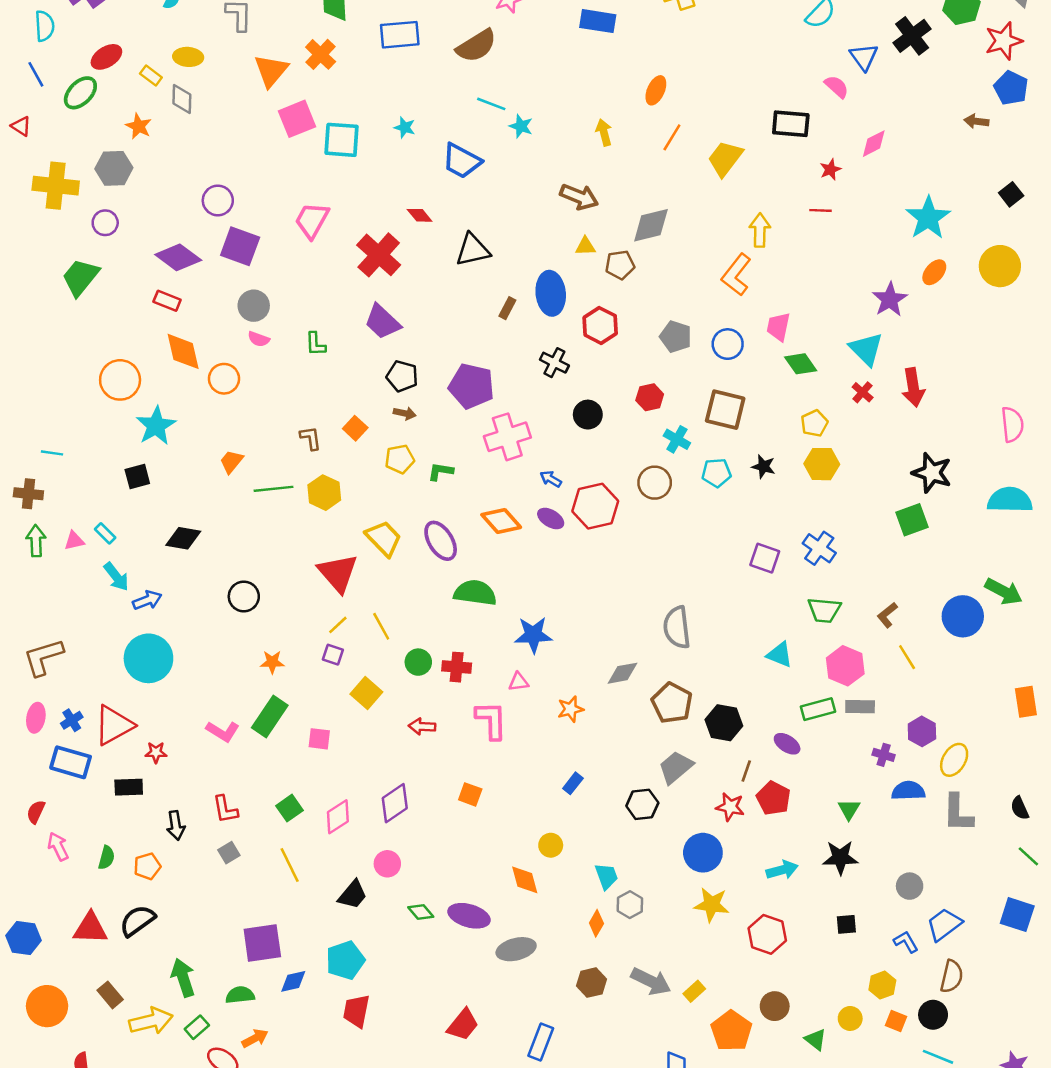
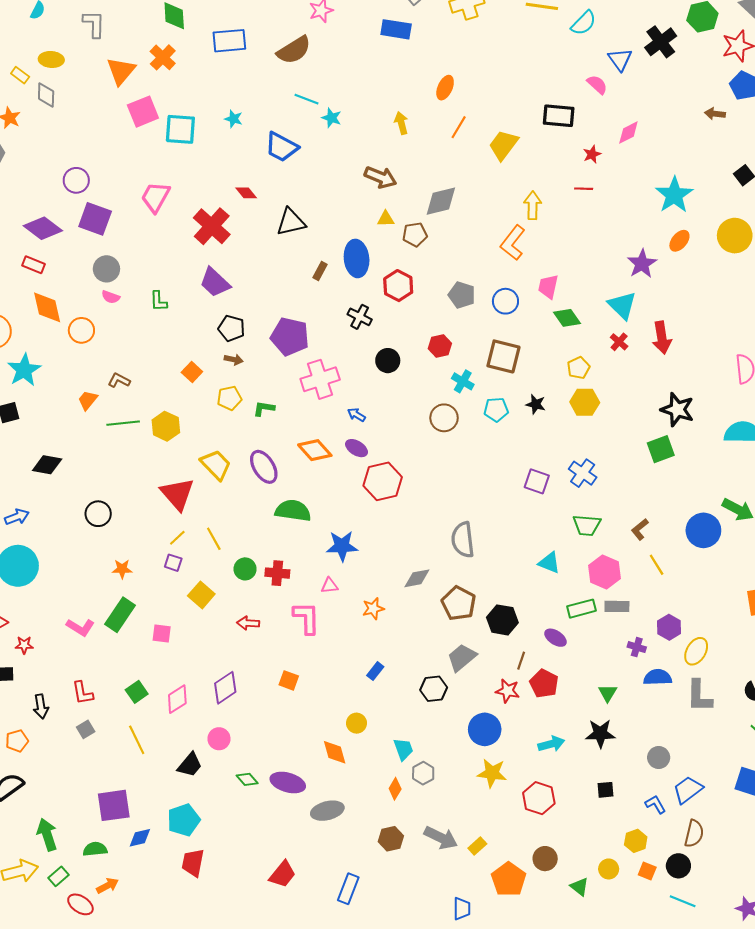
brown L-shape: (311, 438) -> (119, 380), moved, turned -55
red hexagon: (595, 506) -> (383, 481), moved

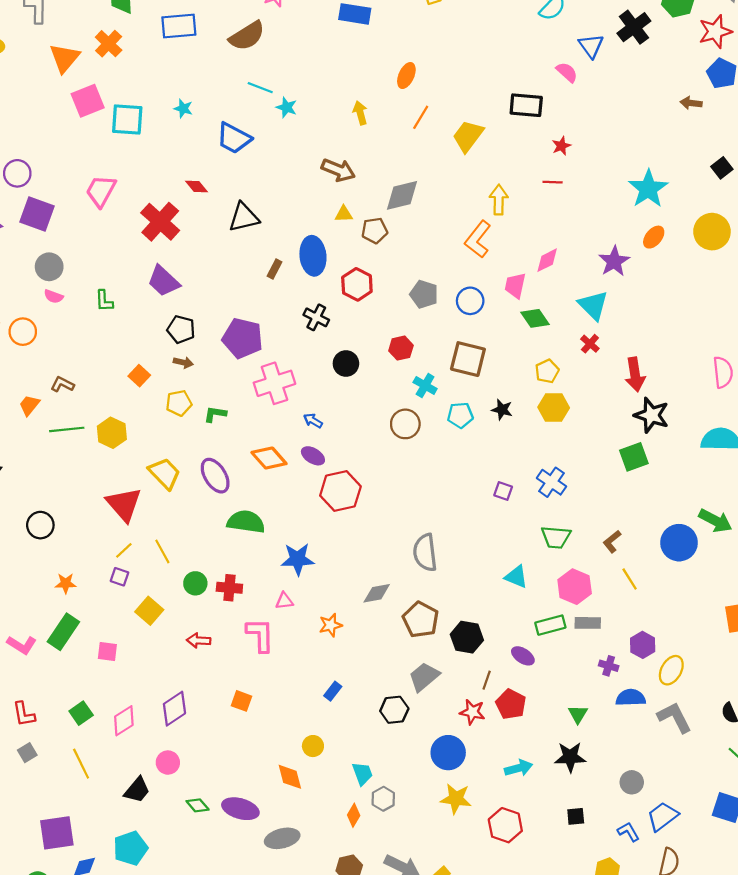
pink diamond: (628, 132) -> (547, 260), moved
red arrow: (662, 338) -> (635, 374), moved
purple square: (537, 481) -> (503, 491), size x0.7
gray L-shape: (699, 696) -> (675, 717), turned 152

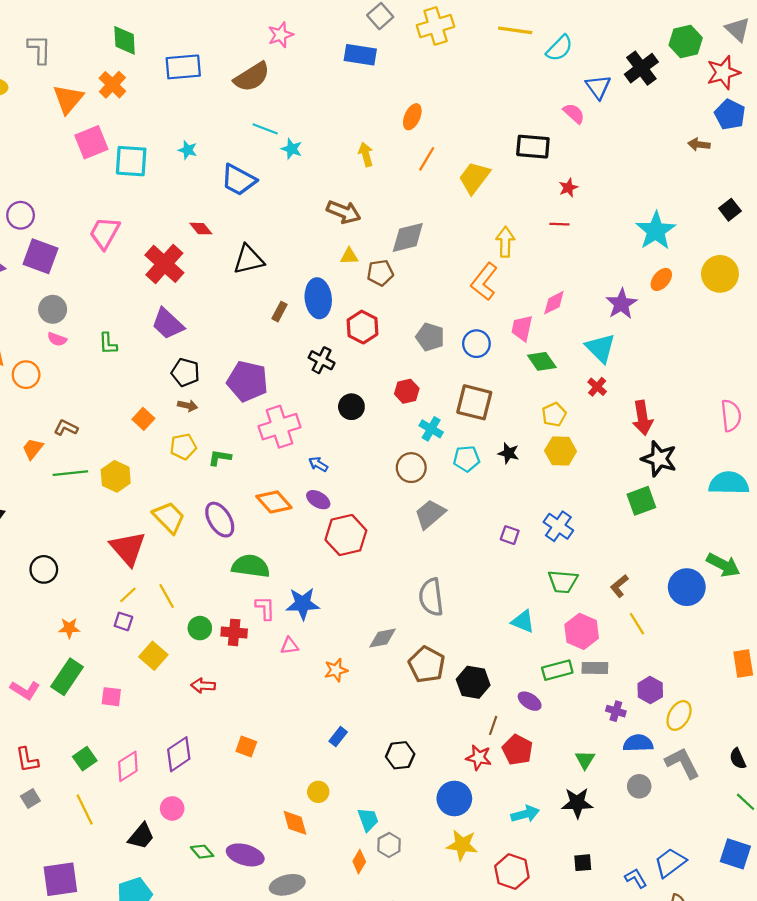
pink L-shape: (260, 635) -> (265, 608), moved, size x0.7
gray trapezoid: (424, 677) -> (430, 514), moved
gray circle: (632, 782) -> (639, 786), moved

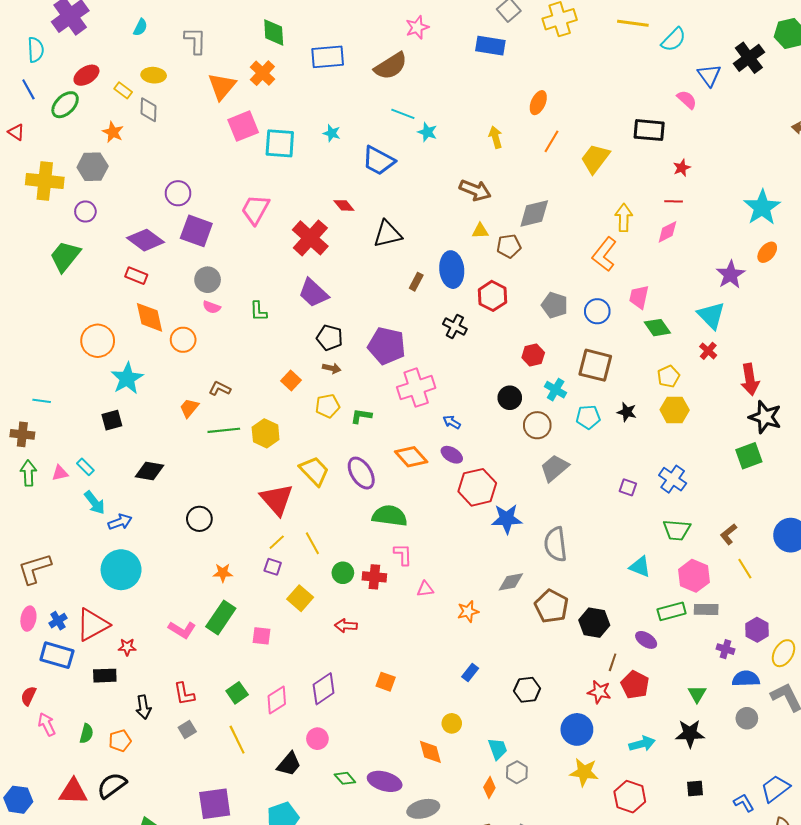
pink diamond: (554, 303) -> (667, 232), moved
black circle: (351, 407) -> (510, 398), moved
blue star: (303, 604) -> (507, 519), moved

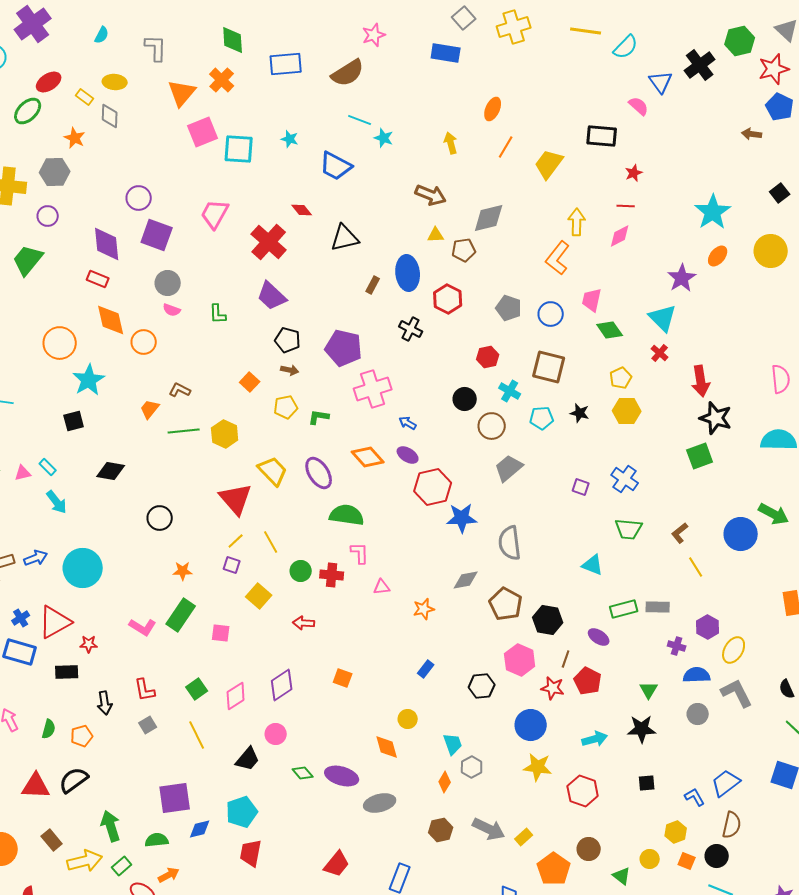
purple diamond: (145, 240) -> (107, 244), turned 48
blue arrow: (120, 522) -> (36, 558), moved
pink hexagon: (694, 576) -> (520, 660), moved

